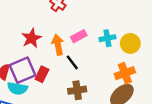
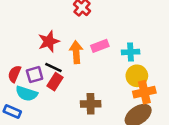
yellow circle: (130, 43) -> (137, 76), moved
black line: (72, 62) -> (53, 67), moved, turned -35
purple square: (23, 70) -> (35, 75), size x0.6

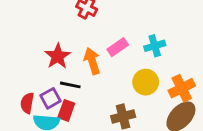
yellow circle: (137, 76) -> (146, 82), moved
red rectangle: (55, 82) -> (66, 110), moved

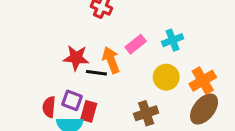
red star: (58, 56) -> (76, 58), turned -30
black line: (70, 85) -> (96, 73), moved
purple square: (51, 98) -> (72, 100), turned -36

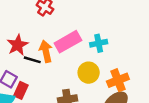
pink rectangle: (136, 44) -> (68, 42), size x1.5
red star: (76, 58) -> (18, 45), turned 30

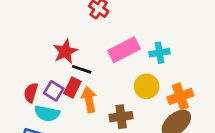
orange arrow: (46, 51) -> (89, 100), moved
red rectangle: (21, 90) -> (72, 87), moved

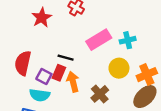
red star: (65, 51) -> (42, 18), moved
red semicircle: (31, 93) -> (23, 63), moved, size x1.5
brown cross: (121, 117) -> (100, 94), turned -30

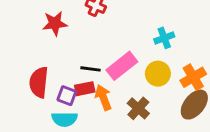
red star: (42, 18) -> (55, 23), turned 30
pink rectangle: (99, 40) -> (122, 66), moved
red rectangle: (59, 73) -> (85, 89), turned 63

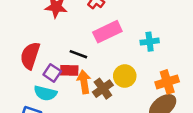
pink rectangle: (122, 66) -> (107, 32), moved
yellow circle: (158, 74) -> (125, 76), moved
brown cross: (138, 108) -> (103, 89), moved

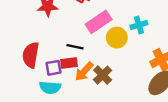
purple square: (52, 73) -> (53, 68), turned -35
yellow circle: (125, 76) -> (117, 38), moved
orange arrow: (84, 82) -> (84, 72), turned -120

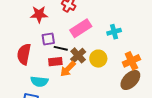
yellow circle: (117, 38) -> (98, 59), moved
purple square: (53, 68) -> (48, 39), moved
brown cross: (103, 75) -> (78, 55), moved

